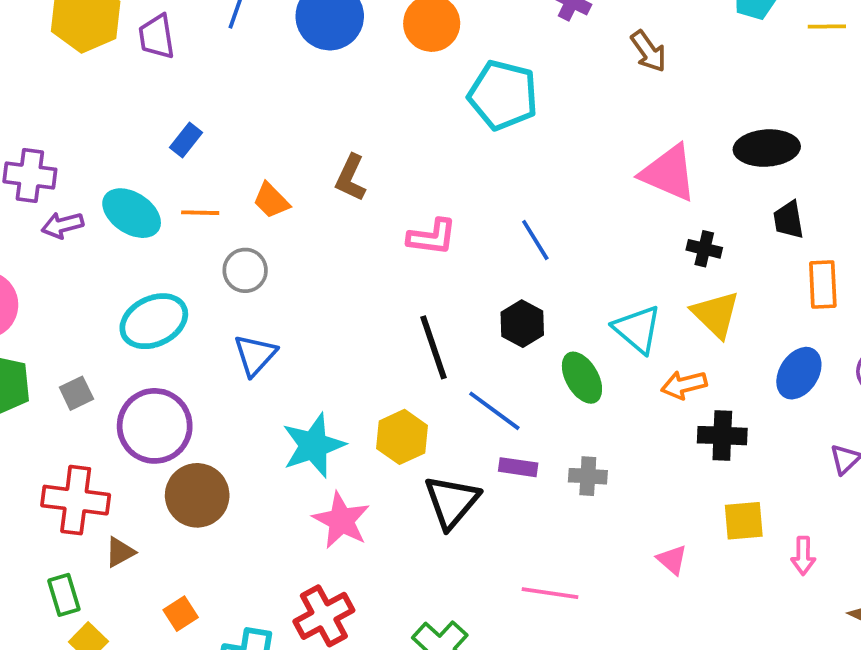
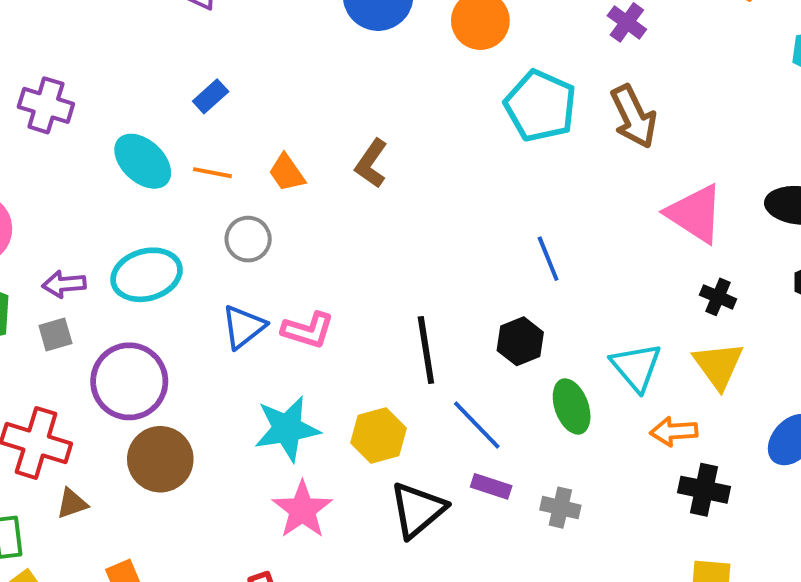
brown arrow: (649, 51) -> (634, 117), moved, size x1.4
purple arrow: (62, 225) -> (64, 284), moved
pink L-shape: (432, 237) -> (308, 330), moved

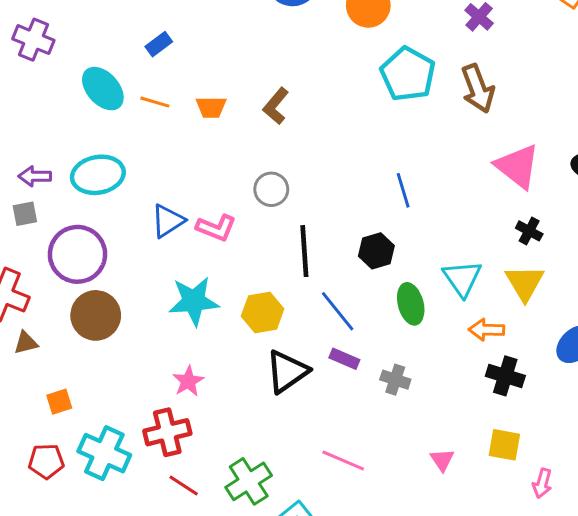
orange trapezoid: (287, 173) -> (211, 107), turned -60
gray circle: (248, 239) -> (271, 189), moved
pink star: (302, 510) -> (188, 381), moved, size x0.7

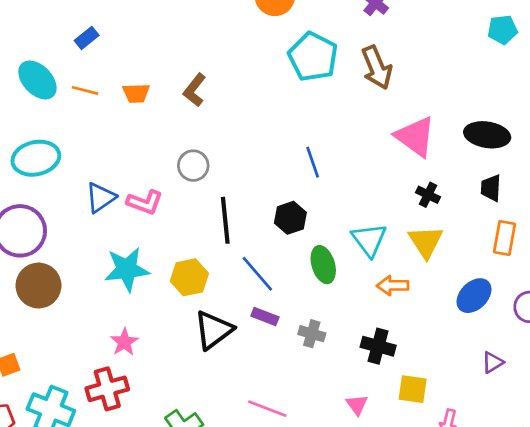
black cross: (505, 376) -> (378, 346), moved

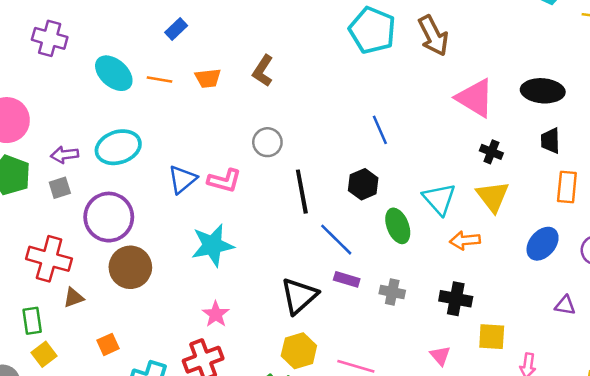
blue rectangle: (87, 38) -> (176, 29), moved
yellow hexagon: (189, 277) -> (299, 351), moved
purple triangle: (493, 362) -> (565, 305), turned 45

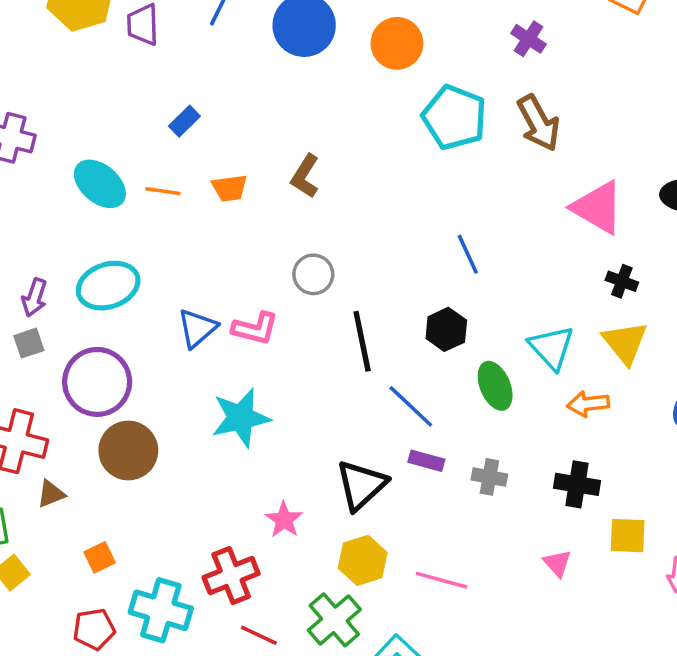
purple arrow: (65, 155) -> (34, 297), turned -64
pink star: (216, 314) -> (284, 520), moved

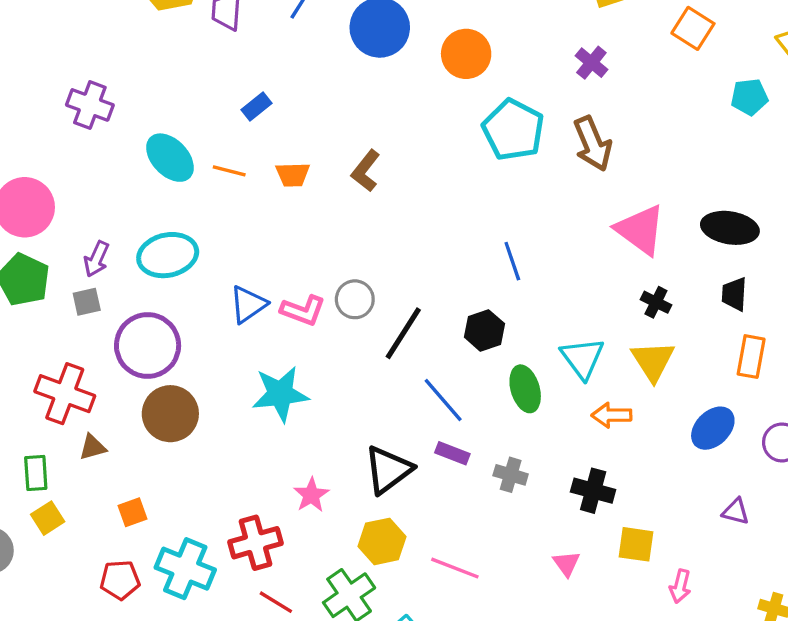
gray circle: (313, 274) -> (355, 299), moved
black line: (362, 341) -> (403, 333), turned 38

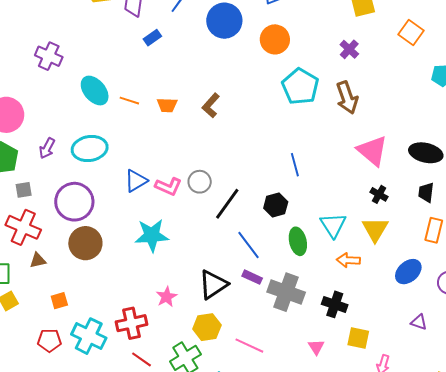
blue rectangle: (256, 107) -> (152, 38), moved
gray square: (87, 302) -> (24, 190), moved
gray cross: (511, 475) -> (286, 292), size x1.8

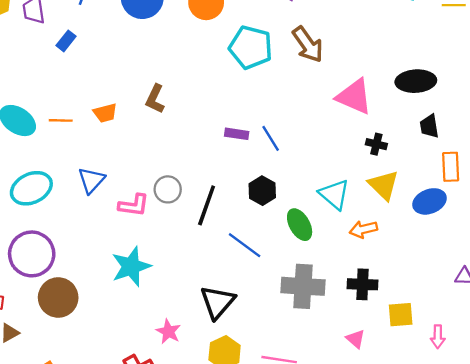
blue triangle: (136, 181) -> (91, 180), moved
blue ellipse: (408, 272) -> (430, 201), moved, turned 36
purple rectangle: (252, 277) -> (237, 134), moved

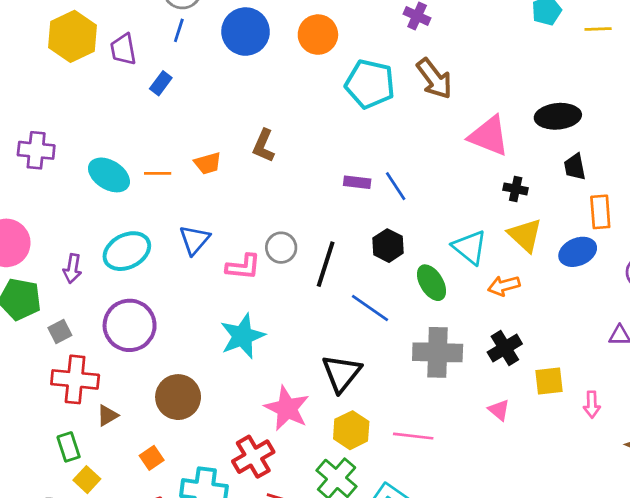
black cross: (363, 284) -> (505, 348), turned -32
brown circle: (58, 298) -> (178, 397), moved
pink star: (168, 332) -> (287, 408), size x1.6

